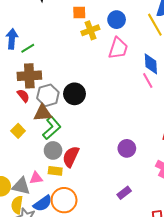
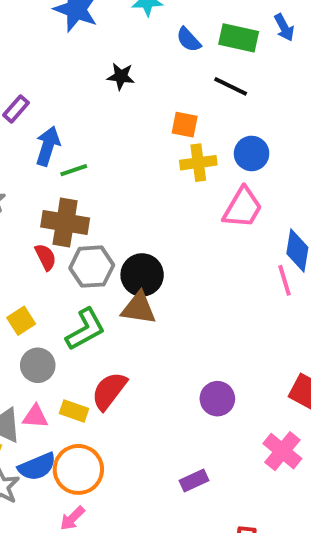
brown triangle: (43, 113) -> (139, 308), moved
gray circle: (53, 150) -> (38, 365), moved

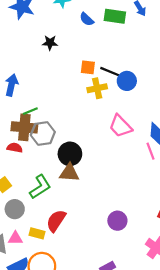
black line: (231, 86) -> (110, 72), moved
green line: (74, 170) -> (30, 111), moved
pink trapezoid: (243, 208) -> (120, 126), moved, turned 110
red semicircle: (45, 257) -> (15, 148), turned -48
gray hexagon: (92, 267) -> (43, 134), moved

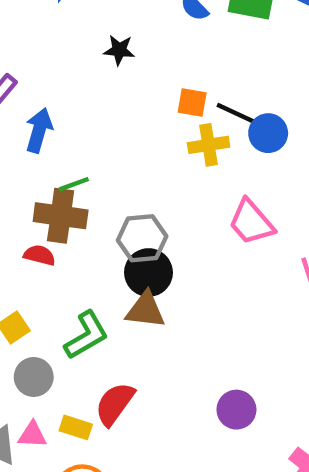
gray hexagon: (43, 134) -> (142, 238), moved

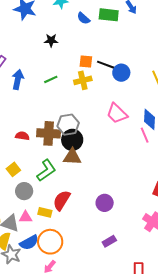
yellow cross: (209, 145) -> (83, 80), moved
green line: (74, 184) -> (51, 79), moved
brown cross: (61, 216) -> (49, 133), moved
purple circle: (236, 410) -> (105, 203), moved

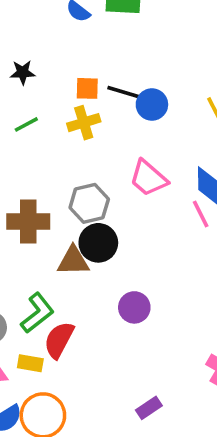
black star: (51, 40) -> (23, 72), moved
gray hexagon: (68, 125) -> (89, 203), moved
black circle: (72, 140) -> (98, 243), moved
green L-shape: (46, 170) -> (37, 313), moved
purple circle: (105, 203) -> (134, 307), moved

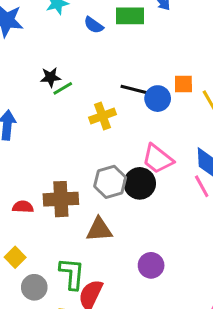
orange square: (87, 88) -> (183, 84), moved
green line: (26, 124) -> (63, 88), moved
black circle: (98, 243) -> (140, 183), moved
green L-shape: (37, 313) -> (72, 274), turned -44

